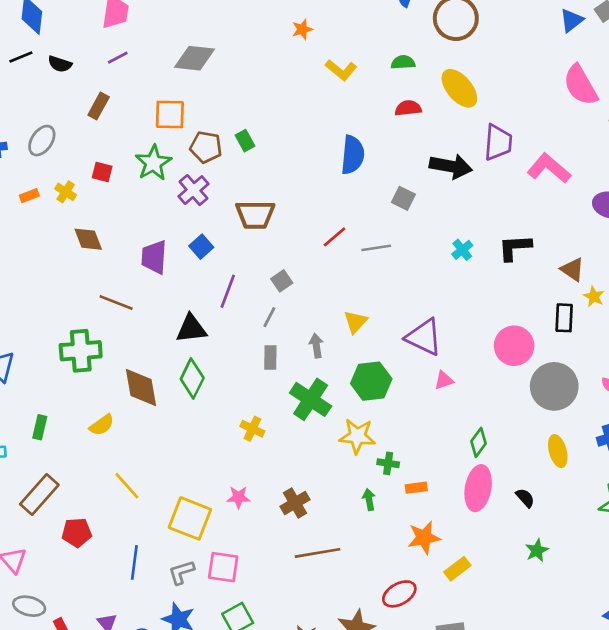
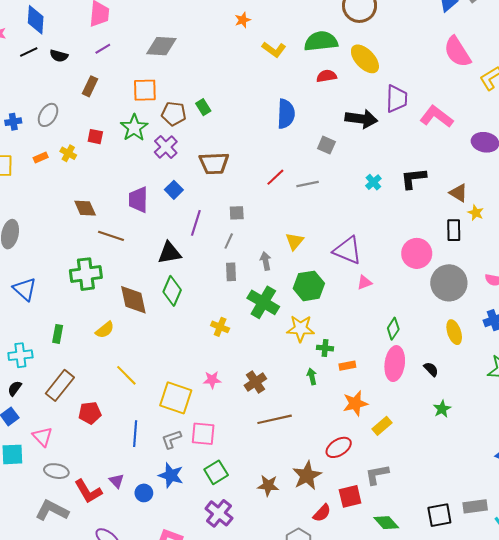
green semicircle: (403, 62) -> (321, 41), size x1.8
brown diamond: (88, 239) -> (85, 208), moved
gray square: (282, 281) -> (237, 213), turned 35

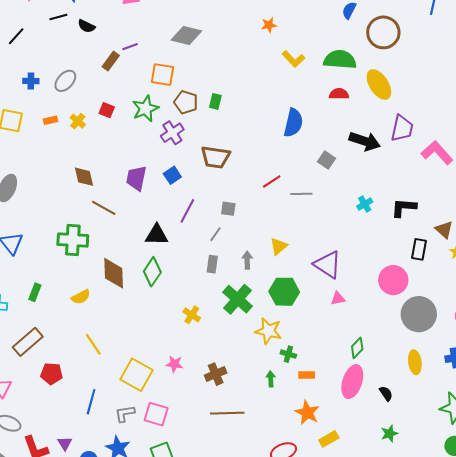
purple line: (103, 49) -> (130, 47), moved
green rectangle: (203, 107) -> (215, 101), turned 35
black rectangle: (454, 230) -> (419, 249), moved
orange star: (355, 403) -> (307, 413), turned 30

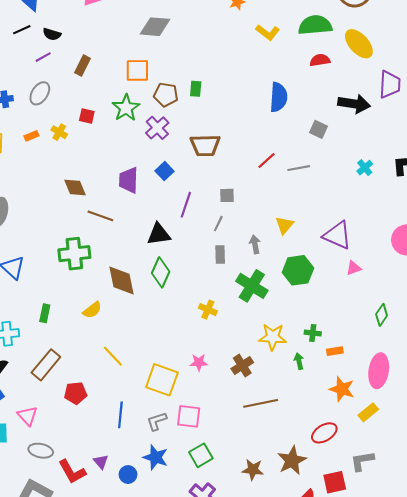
purple line: (130, 47) -> (43, 57), moved
yellow star: (268, 331) -> (273, 337), moved
pink ellipse: (352, 382) -> (379, 371), moved

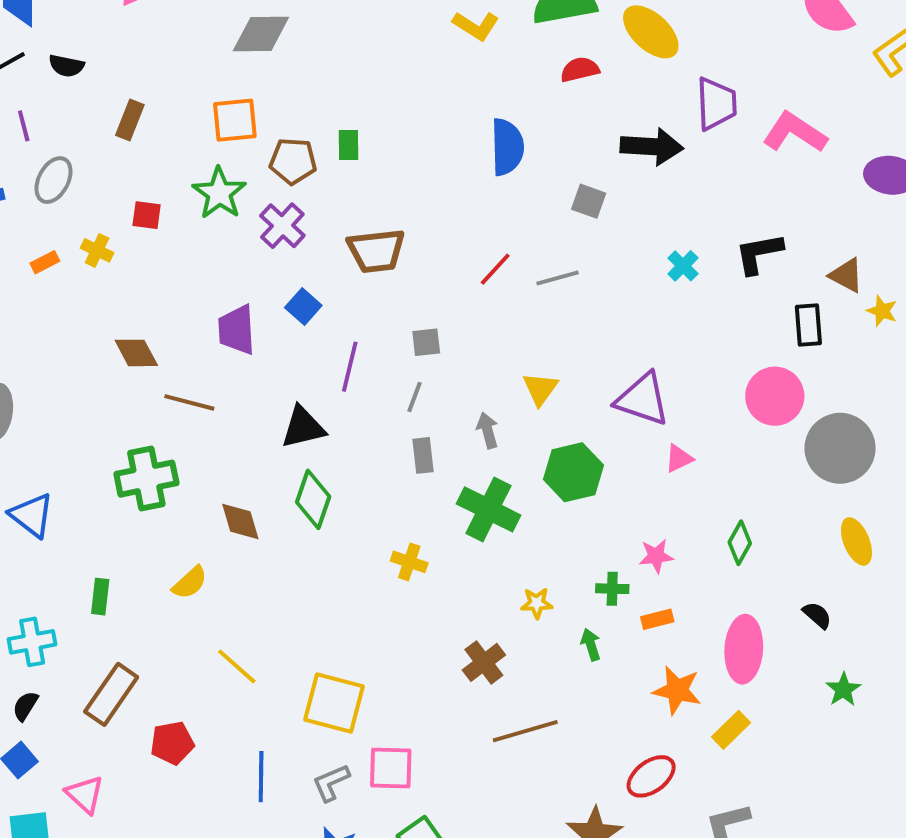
purple line: (43, 57) -> (24, 126), moved, turned -70
brown diamond: (122, 280) -> (240, 521), size x0.7
yellow star: (273, 337) -> (537, 603), size x0.6
pink star: (199, 362) -> (656, 556), moved

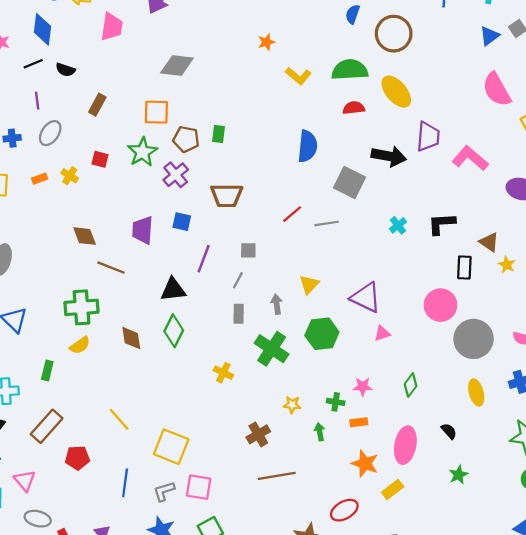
gray square: (589, 201) -> (349, 182), size x1.6
blue square: (303, 306) -> (182, 222), turned -36
yellow semicircle: (190, 583) -> (80, 345), moved

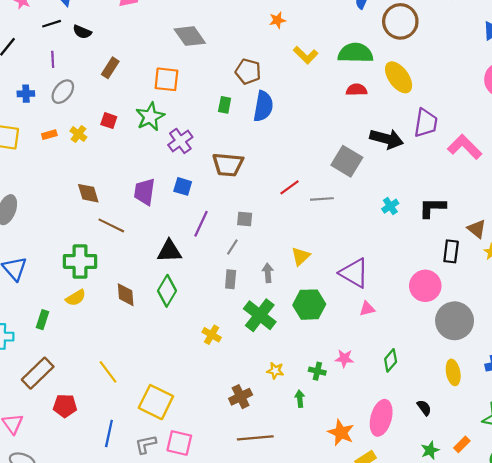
gray diamond: (177, 66) -> (190, 36), turned 44
brown pentagon: (186, 139) -> (248, 71), moved
blue semicircle: (308, 146) -> (263, 106), moved
orange rectangle: (359, 422) -> (462, 444), moved, turned -42

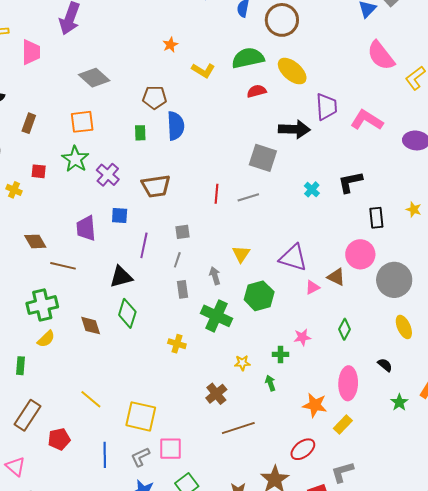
red line: (289, 187) -> (216, 194), turned -36
brown triangle: (477, 229) -> (336, 277), moved

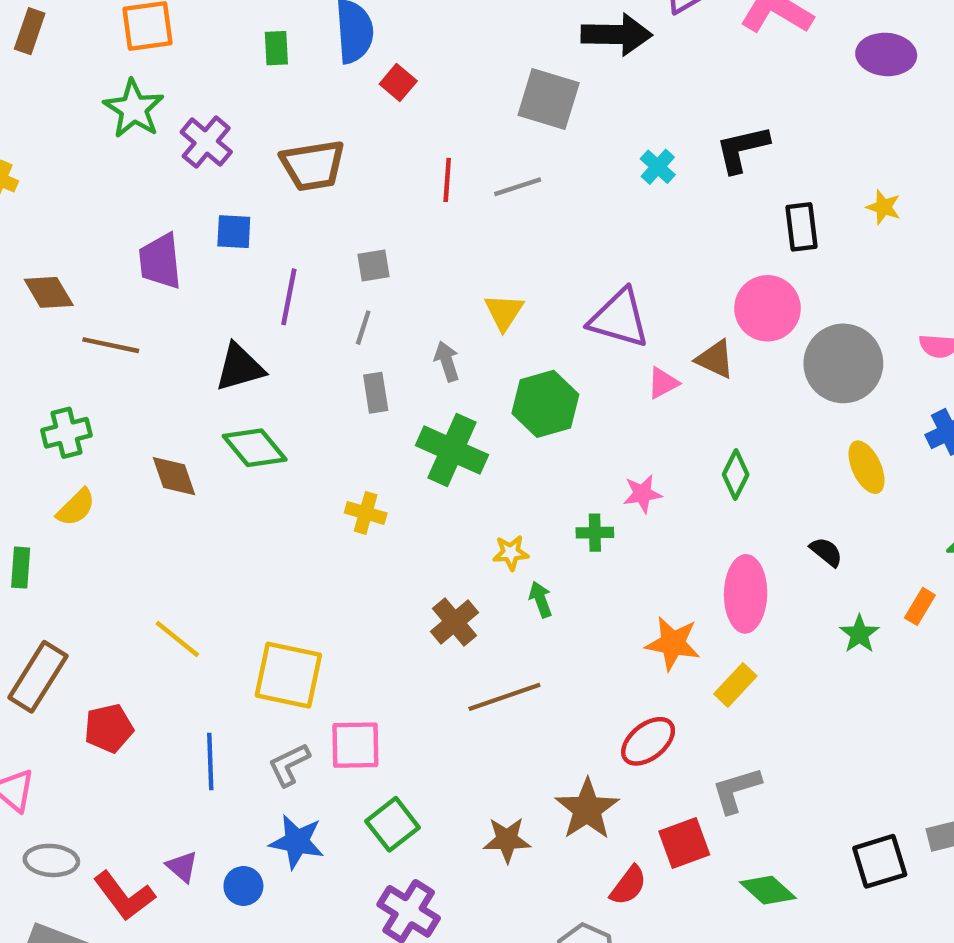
red square: (39, 171) -> (398, 83), moved, turned 35
green cross: (42, 305) -> (66, 433), size x0.7
green diamond: (127, 313) -> (255, 448), turned -56
green arrow: (270, 383) -> (541, 599), moved

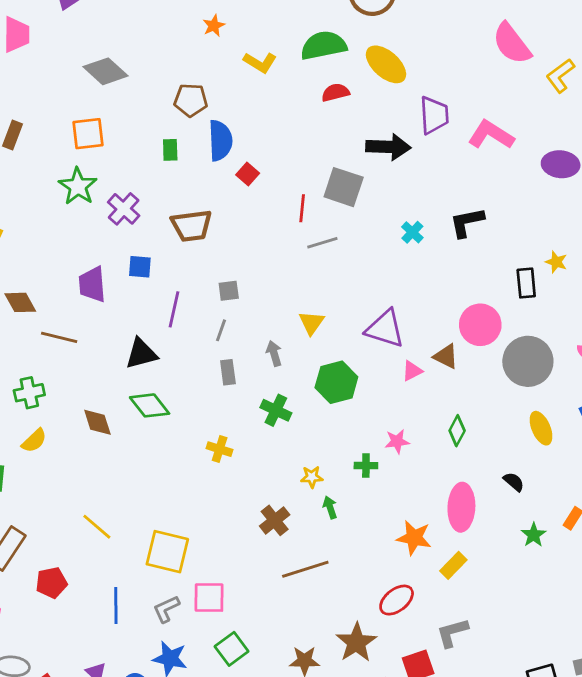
red line: (447, 180) -> (302, 208), moved
black rectangle: (802, 227) -> (526, 283), moved
green cross: (452, 450) -> (276, 410), size x0.7

